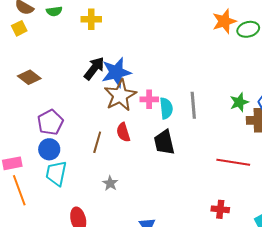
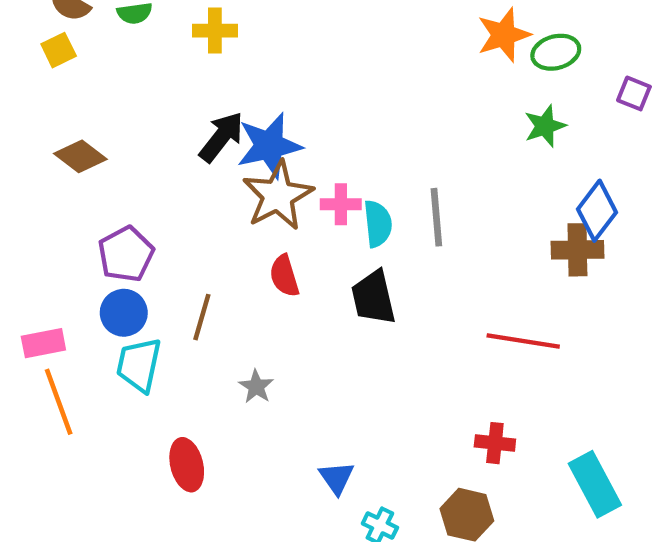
green star: (239, 102) -> (545, 126), moved
brown line: (97, 142) -> (202, 317), moved

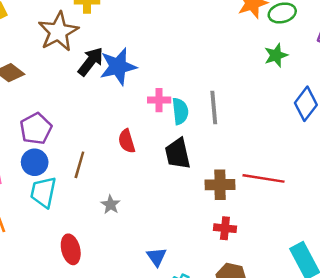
brown star: (278, 196) -> (58, 32), moved
brown cross: (577, 250) -> (220, 185), moved
red cross: (495, 443) -> (225, 228), moved

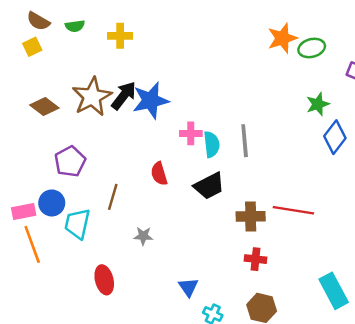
brown star: (58, 32) -> (92, 97), moved
green star: (276, 55) -> (318, 104), moved
black trapezoid: (178, 154) -> (209, 186), turned -104
blue circle: (35, 162) -> (52, 203), moved
gray star: (111, 205) -> (143, 236), turned -30

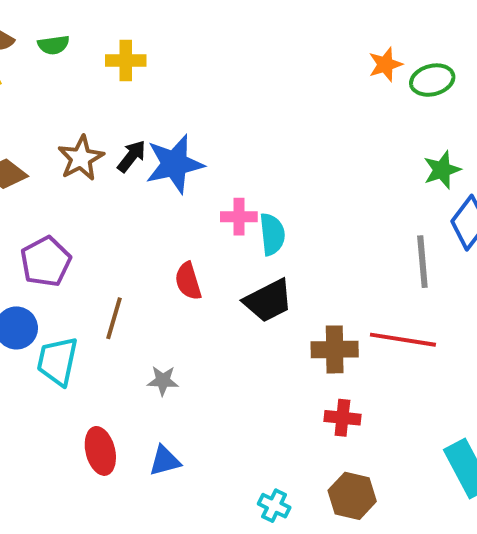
orange star: (282, 38) -> (385, 64), size x0.7
black arrow: (124, 96) -> (132, 156), size x0.7
brown star: (92, 97) -> (81, 158), size x0.7
gray line: (245, 141) -> (422, 262), moved
blue triangle: (188, 287) -> (165, 461), moved, turned 50

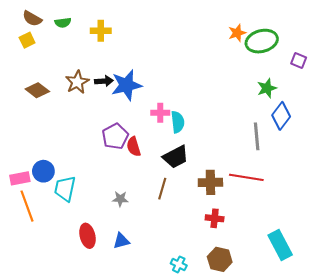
green ellipse: (432, 80) -> (262, 41), size x1.4
black arrow: (132, 156) -> (104, 81), turned 48
purple pentagon: (46, 262) -> (115, 136), moved
brown line: (114, 318) -> (162, 189), moved

